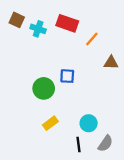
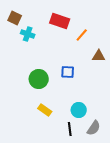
cyan cross: (38, 29) -> (28, 34), moved
blue square: (67, 76) -> (68, 72), moved
yellow rectangle: (50, 123) -> (45, 110), turned 72

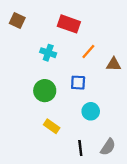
cyan cross: (28, 34) -> (48, 53), moved
orange line: (82, 35) -> (88, 52), moved
cyan circle: (79, 110) -> (91, 111), moved

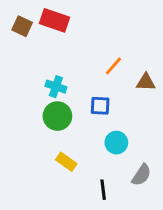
red rectangle: (69, 24) -> (54, 20), moved
cyan cross: (48, 53) -> (56, 87), moved
gray semicircle: (108, 147) -> (141, 175), moved

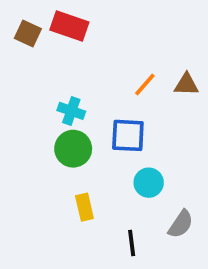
brown triangle: (146, 82) -> (186, 84), moved
blue square: (100, 106) -> (128, 135), size x1.4
yellow rectangle: (66, 162) -> (84, 207), turned 42

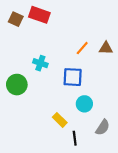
green circle: (73, 149) -> (17, 85), moved
yellow rectangle: (84, 207) -> (60, 120), moved, turned -32

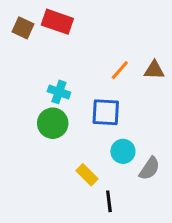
green circle: (17, 85) -> (53, 123), moved
gray semicircle: (103, 127) -> (149, 169), moved

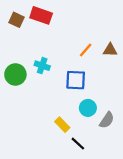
green circle: (53, 123) -> (15, 74), moved
black line: (109, 201) -> (78, 144), turned -40

